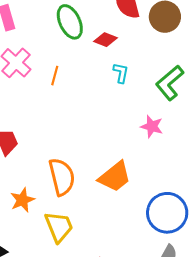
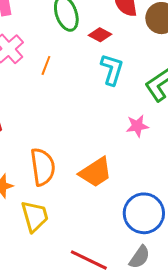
cyan L-shape: (121, 73) -> (112, 69), size x1.5
pink star: (152, 126) -> (137, 126), turned -30

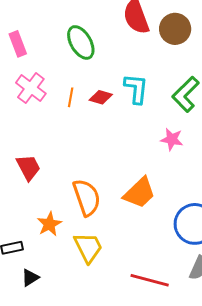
red diamond: (100, 35) -> (101, 97), moved
pink star: (137, 126) -> (172, 139), turned 30

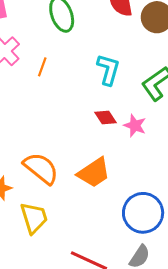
red diamond: (101, 97) -> (105, 118), moved, turned 30
orange semicircle: (87, 197) -> (41, 168), turned -42

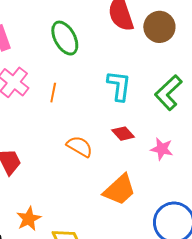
pink star: (135, 126) -> (162, 149), moved
orange semicircle: (41, 168) -> (80, 146), moved, size x0.7

